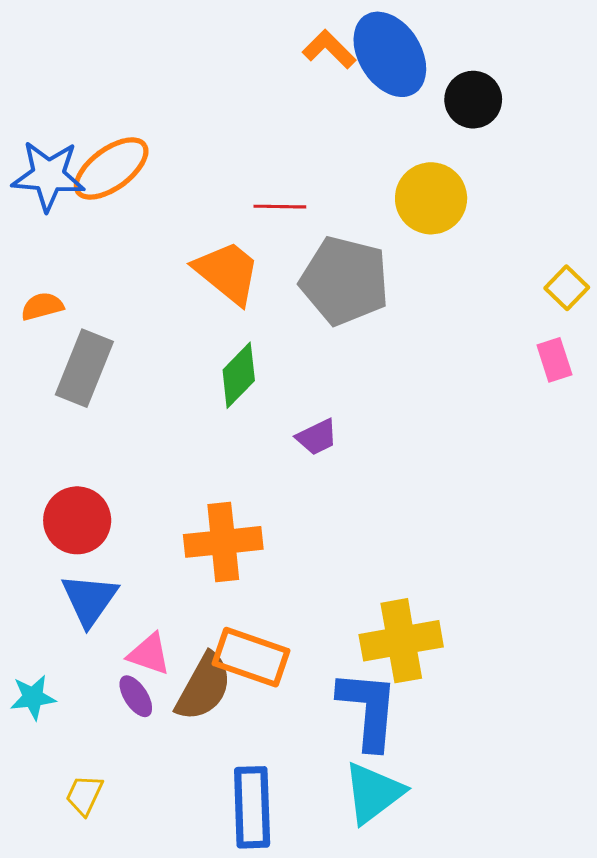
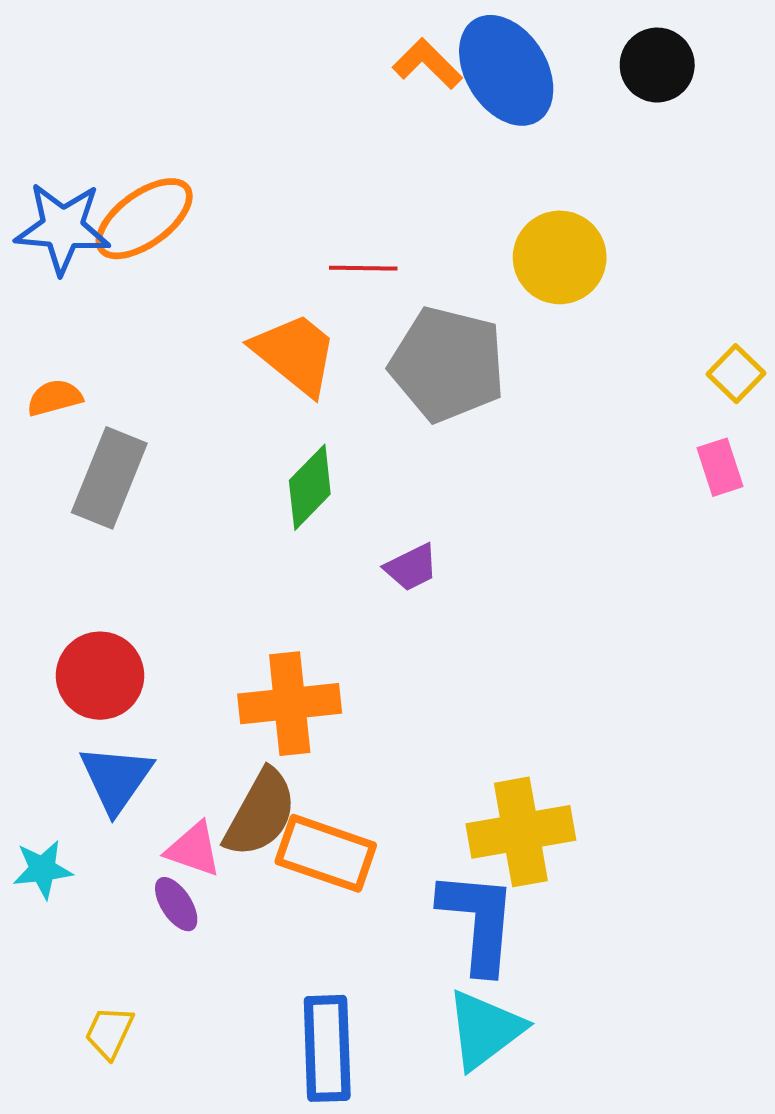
black circle: (473, 100) -> (657, 65), moved
brown semicircle: (204, 687) -> (260, 813), moved
cyan star: (33, 697) -> (43, 869), moved

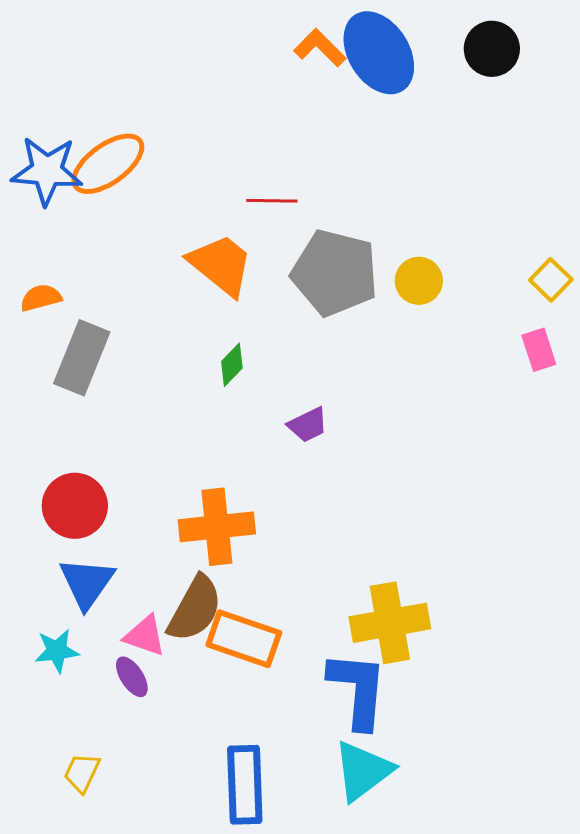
yellow circle: (560, 257) -> (419, 281), moved, size x0.7
green diamond: (310, 487) -> (232, 365), size x0.7
cyan star: (43, 869) -> (57, 651), moved

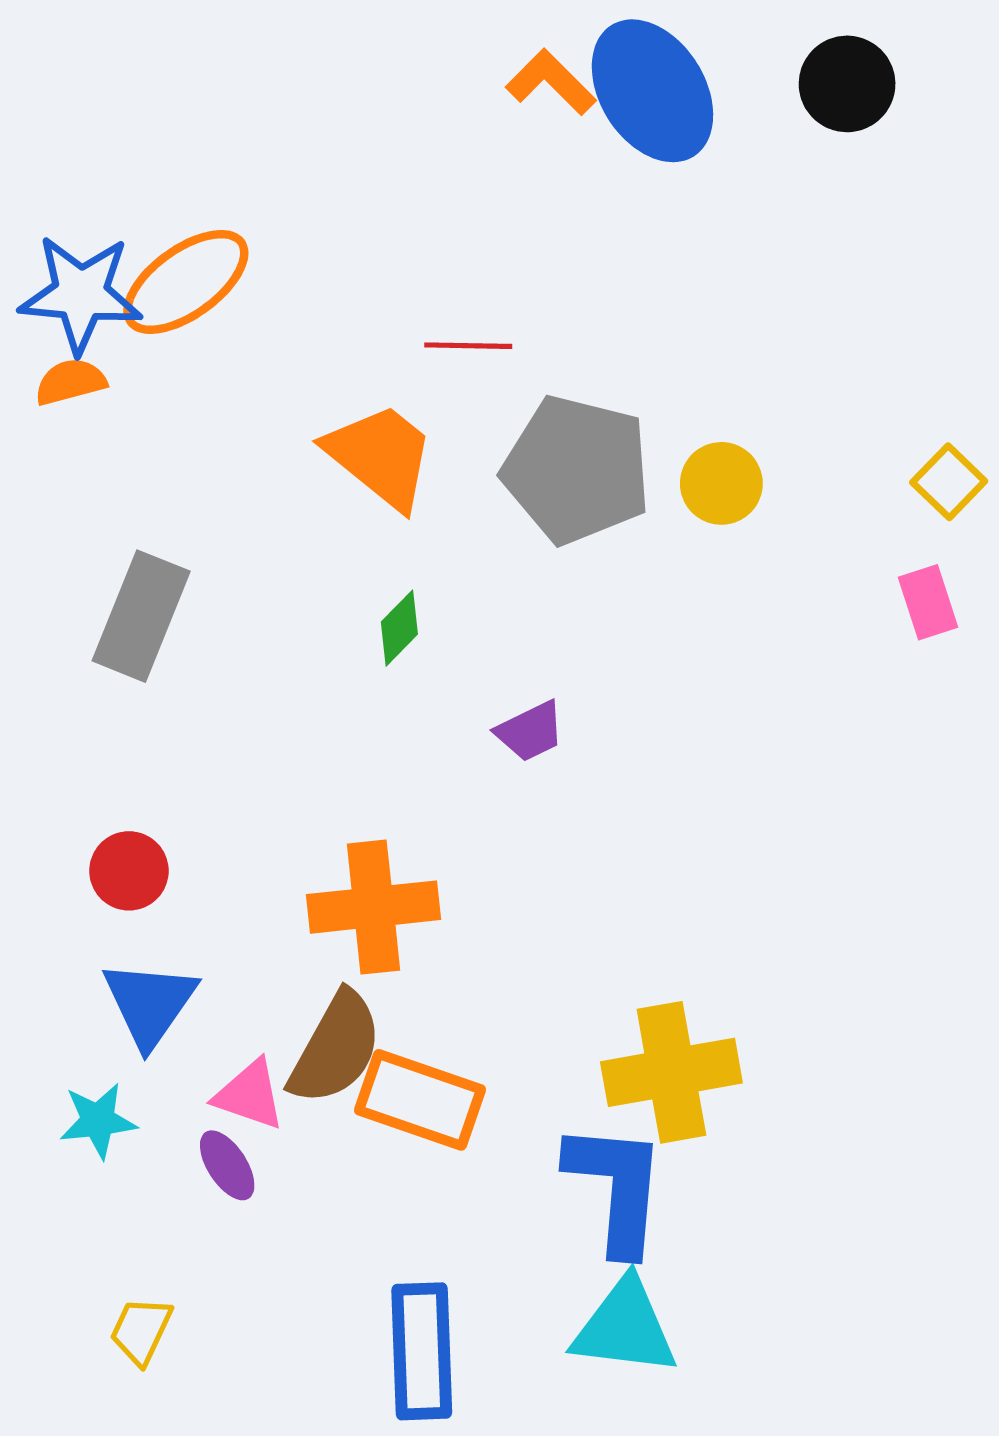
orange semicircle: (41, 298) -> (70, 382), moved
red circle: (75, 506) -> (129, 871), size x0.7
cyan triangle: (363, 771) -> (625, 1327), turned 44

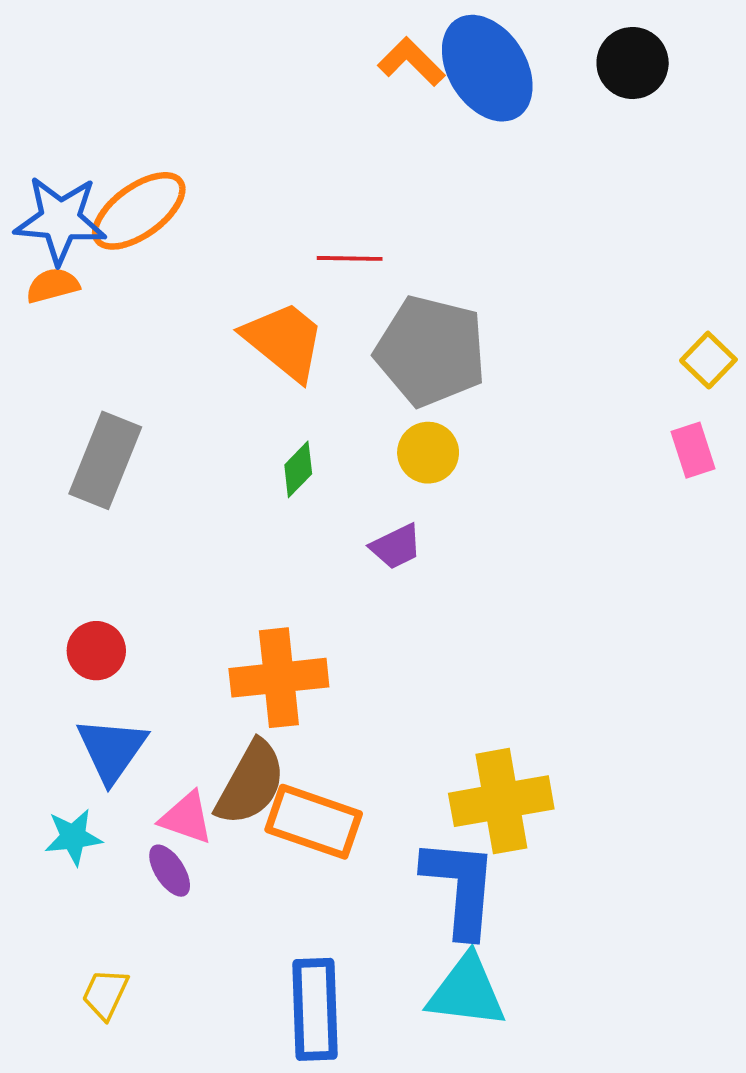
yellow circle: (721, 483) -> (428, 453), moved

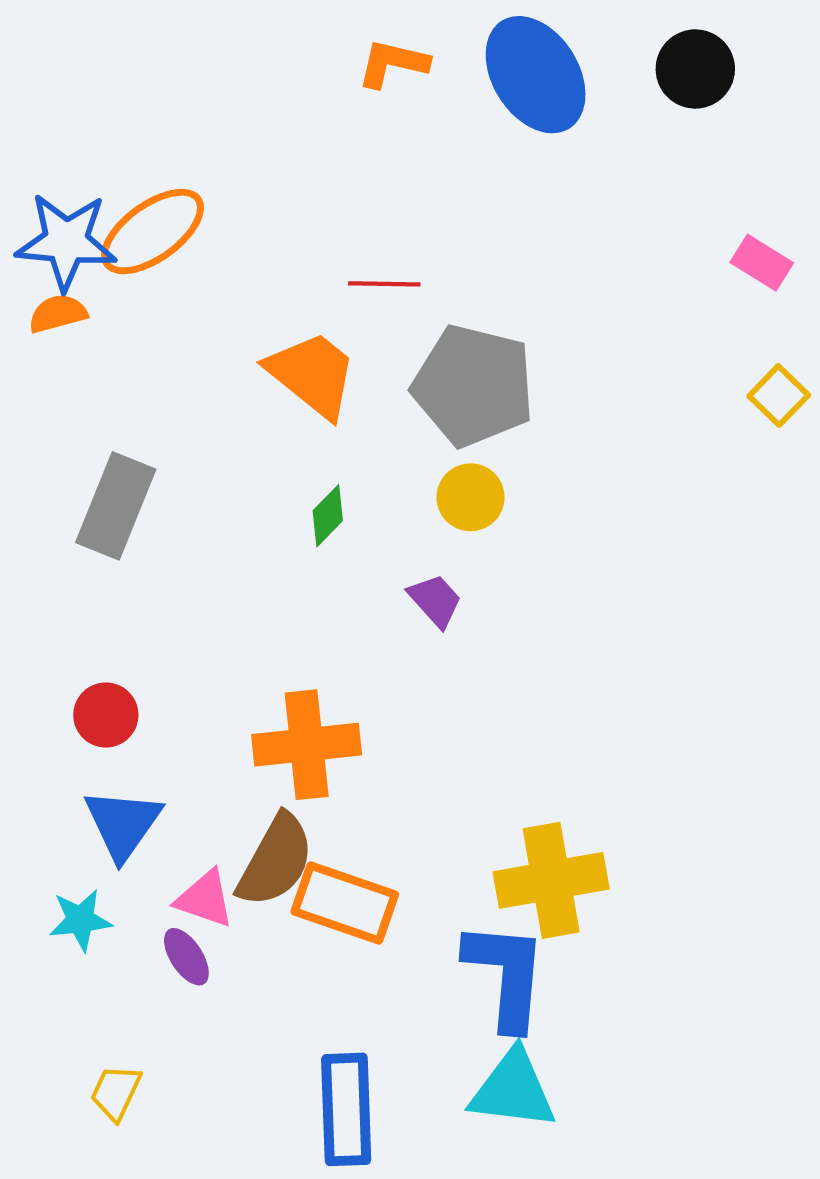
orange L-shape: (411, 62) -> (393, 63), moved, turned -32
pink rectangle: (693, 450) -> (762, 263), moved, turned -40
purple trapezoid: (396, 547) -> (435, 600), turned -106

